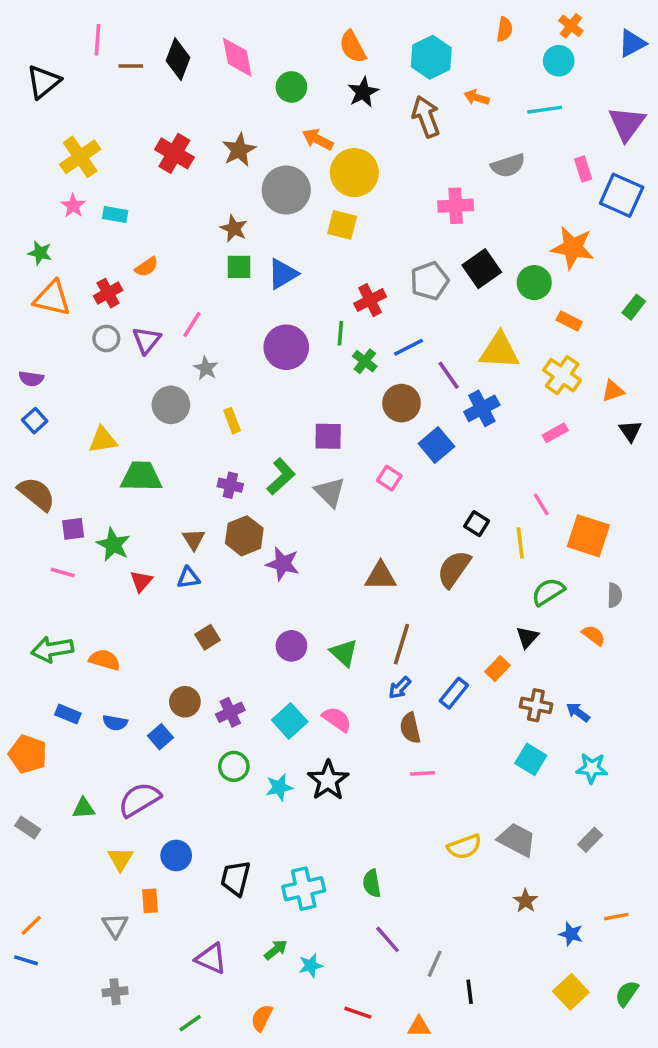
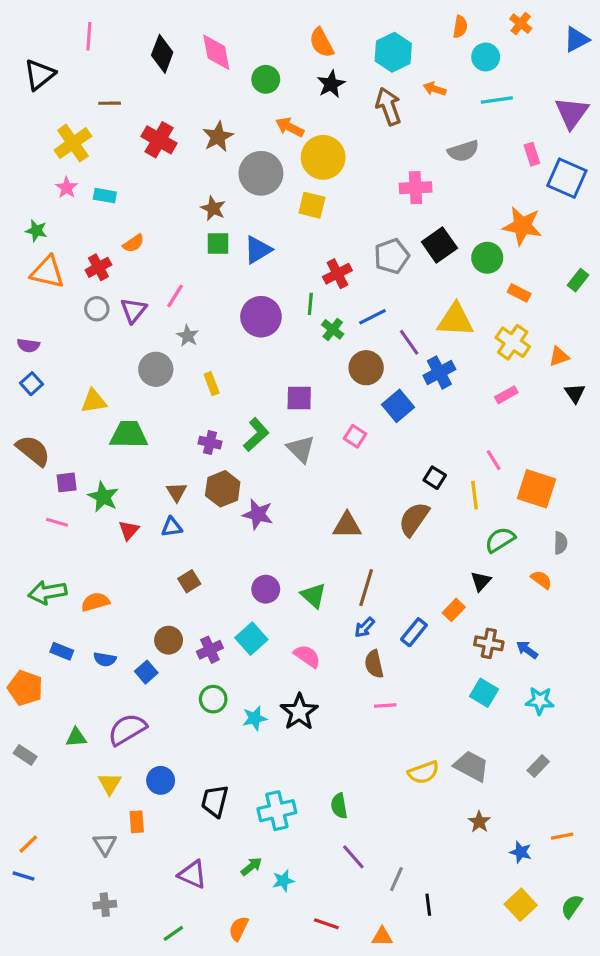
cyan circle: (559, 61) -> (486, 57), moved
brown line: (131, 66) -> (110, 103), moved
orange semicircle: (105, 660) -> (95, 602), turned -32
cyan square: (290, 721) -> (251, 639), moved

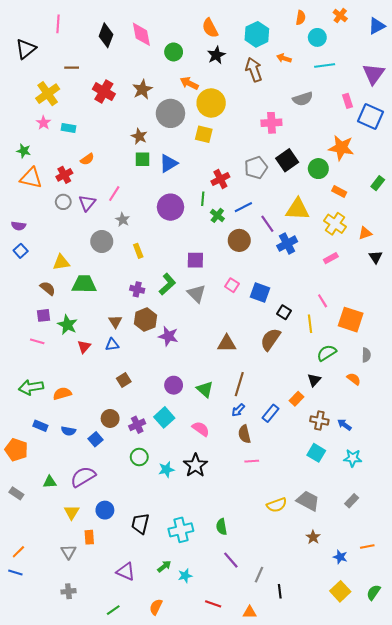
blue square: (398, 406) -> (260, 292), moved, turned -30
brown semicircle: (33, 451) -> (48, 288), moved, size x0.7

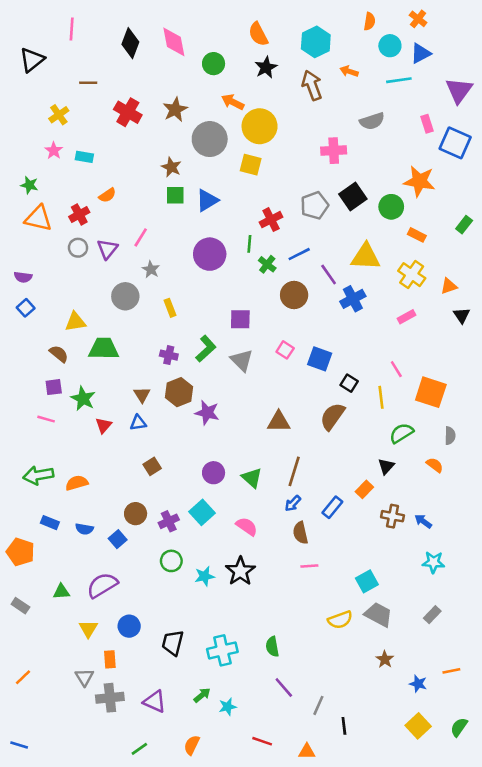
blue triangle: (377, 26) -> (421, 53), moved
yellow cross: (48, 94) -> (59, 115), size x0.7
cyan square: (316, 453) -> (367, 581), moved, turned 30
blue line: (15, 573) -> (19, 745), moved
gray cross: (68, 591) -> (110, 698), moved, size x1.5

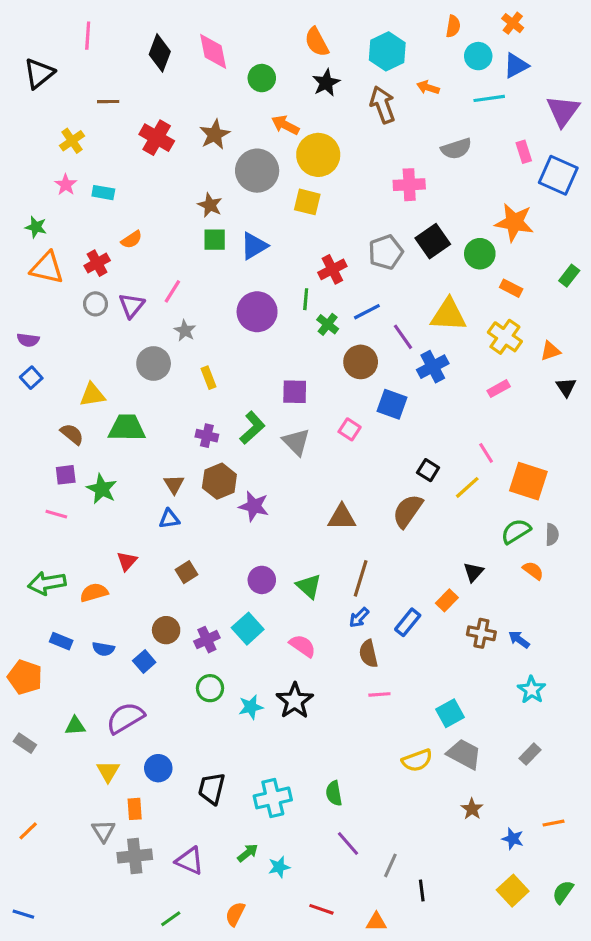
blue square: (320, 359) -> (392, 404), moved
yellow line: (381, 397) -> (467, 487), turned 55
red triangle: (104, 425) -> (127, 561), moved
green semicircle: (401, 433) -> (516, 531), moved
cyan star: (433, 562) -> (532, 690), turned 30

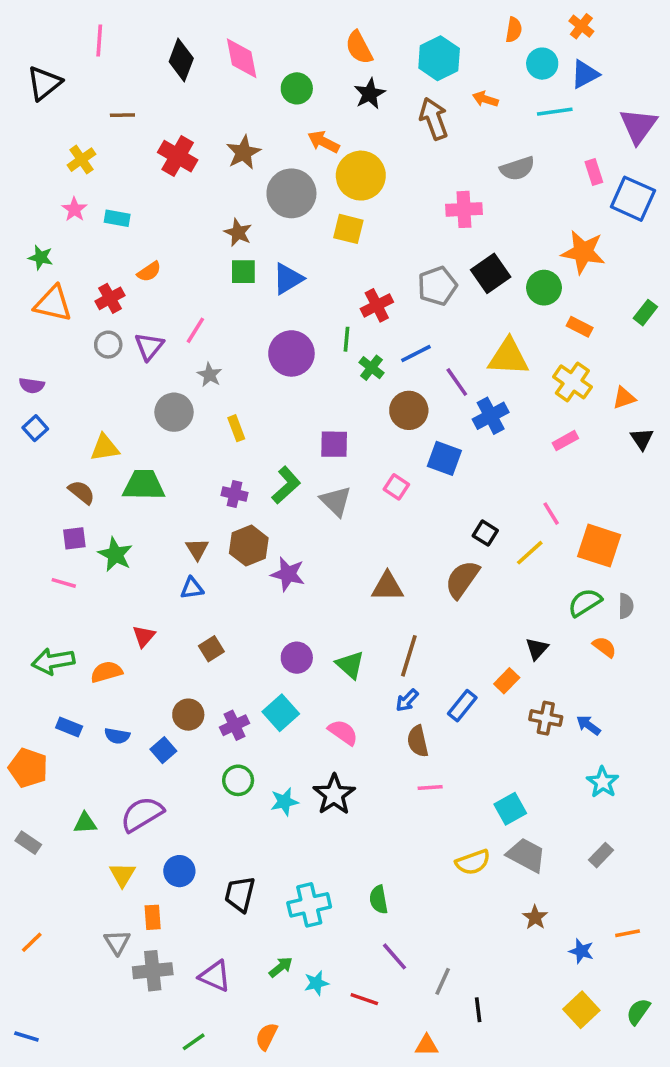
red line: (321, 909) -> (364, 999), moved

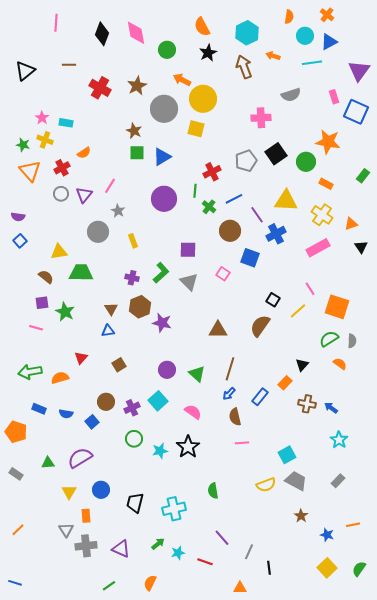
black triangle: (44, 83) -> (25, 71), moved
yellow cross: (82, 160) -> (45, 140), moved, turned -35
orange triangle: (53, 304) -> (30, 171), turned 35
pink rectangle: (565, 441) -> (318, 248), size x1.6
green semicircle: (379, 900) -> (213, 491), moved

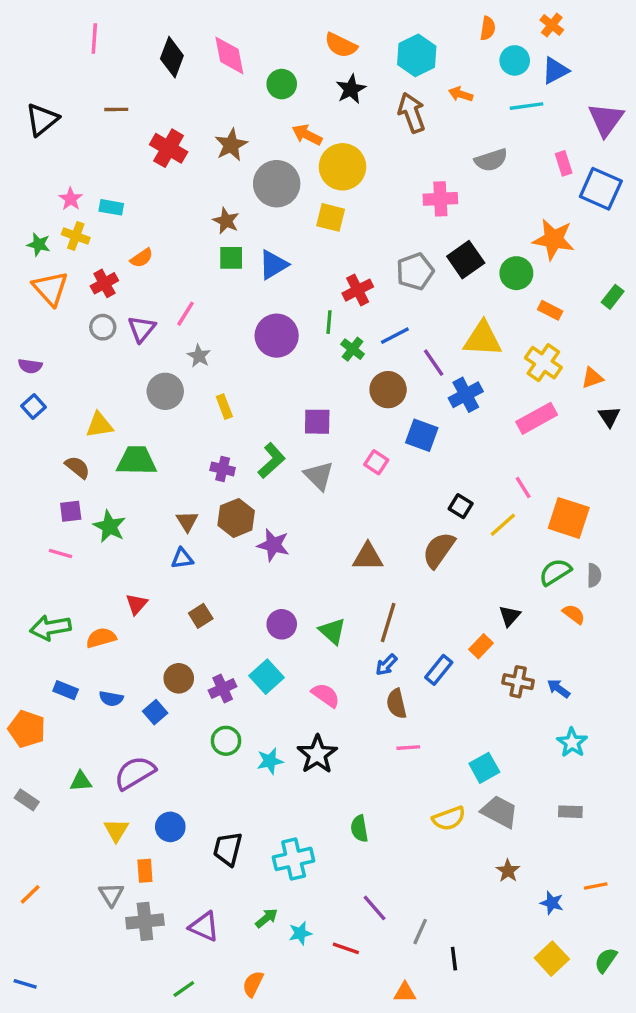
orange semicircle: (202, 27) -> (341, 45), turned -36
gray rectangle: (338, 481) -> (570, 812), turned 48

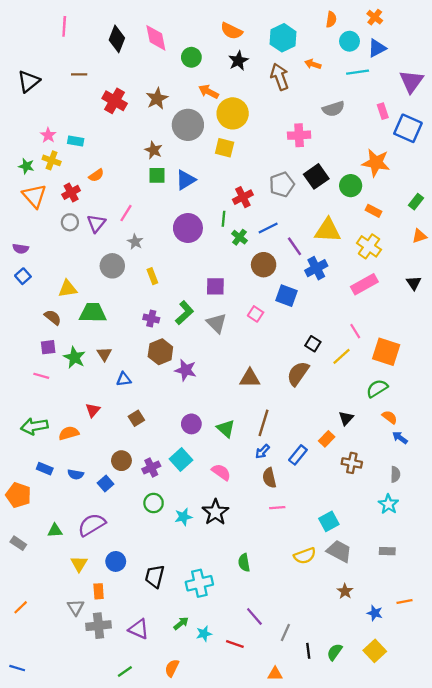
orange triangle: (592, 378) -> (419, 236), moved
brown triangle: (187, 521) -> (104, 354), moved
gray semicircle: (594, 575) -> (395, 474), moved
blue arrow: (559, 688) -> (400, 438), moved
green semicircle: (606, 960) -> (335, 652), moved

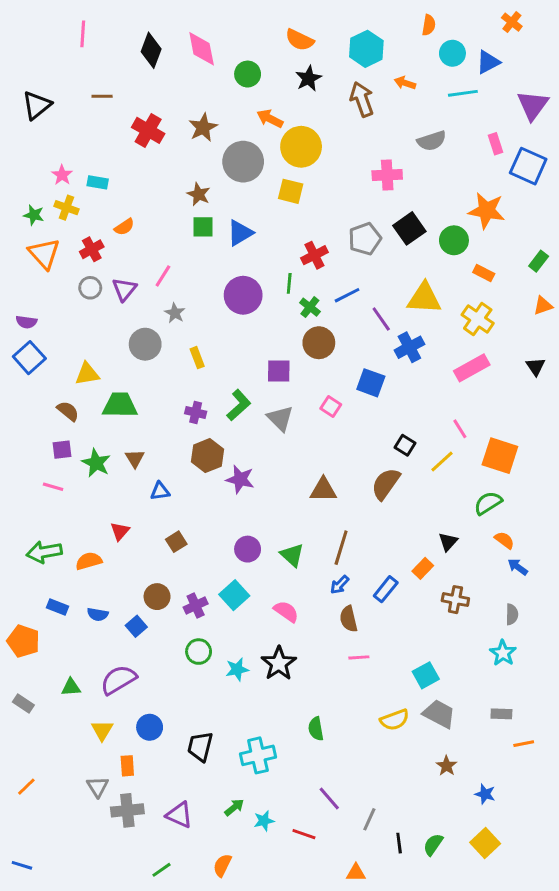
orange cross: (375, 17) -> (512, 22), moved
brown circle: (264, 265) -> (319, 343), moved
blue square: (23, 276) -> (29, 358), size x1.5
orange line: (405, 602) -> (524, 744), moved

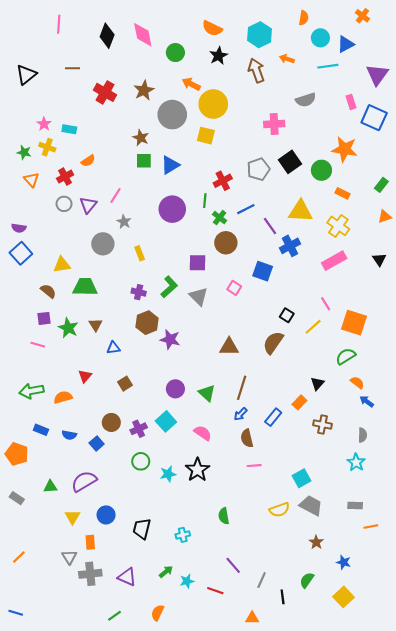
orange triangle: (44, 254) -> (31, 180), size x0.7
cyan cross: (258, 755) -> (183, 535), size x0.6
green semicircle: (433, 845) -> (307, 580), moved

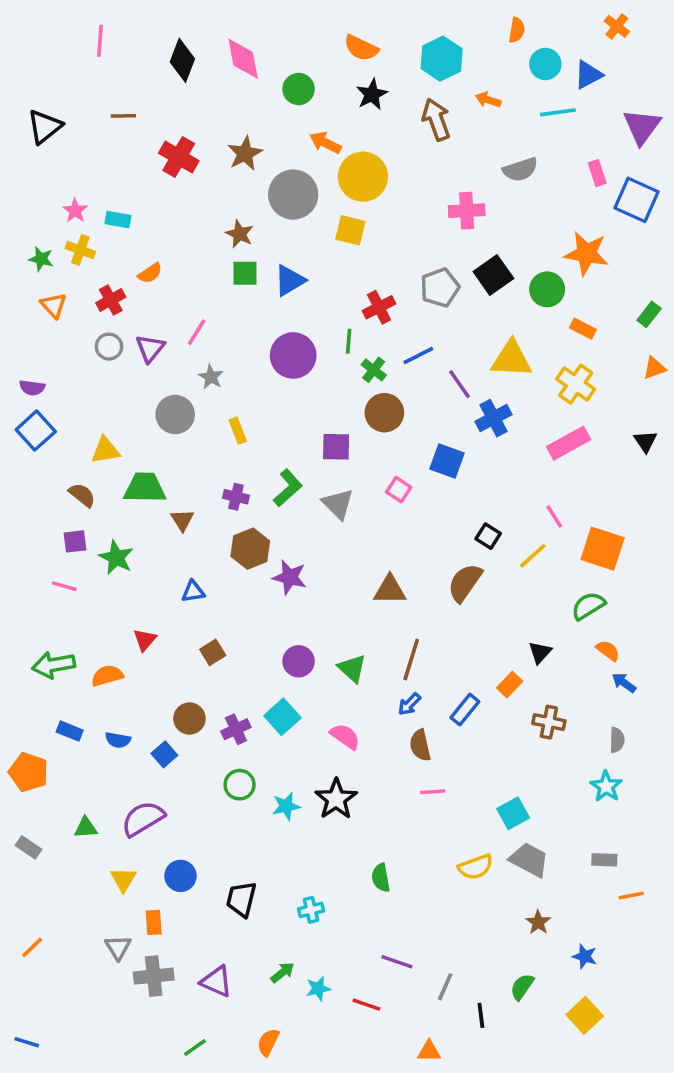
brown triangle: (96, 325) -> (182, 520), moved
purple line: (233, 565) -> (397, 962), turned -30

